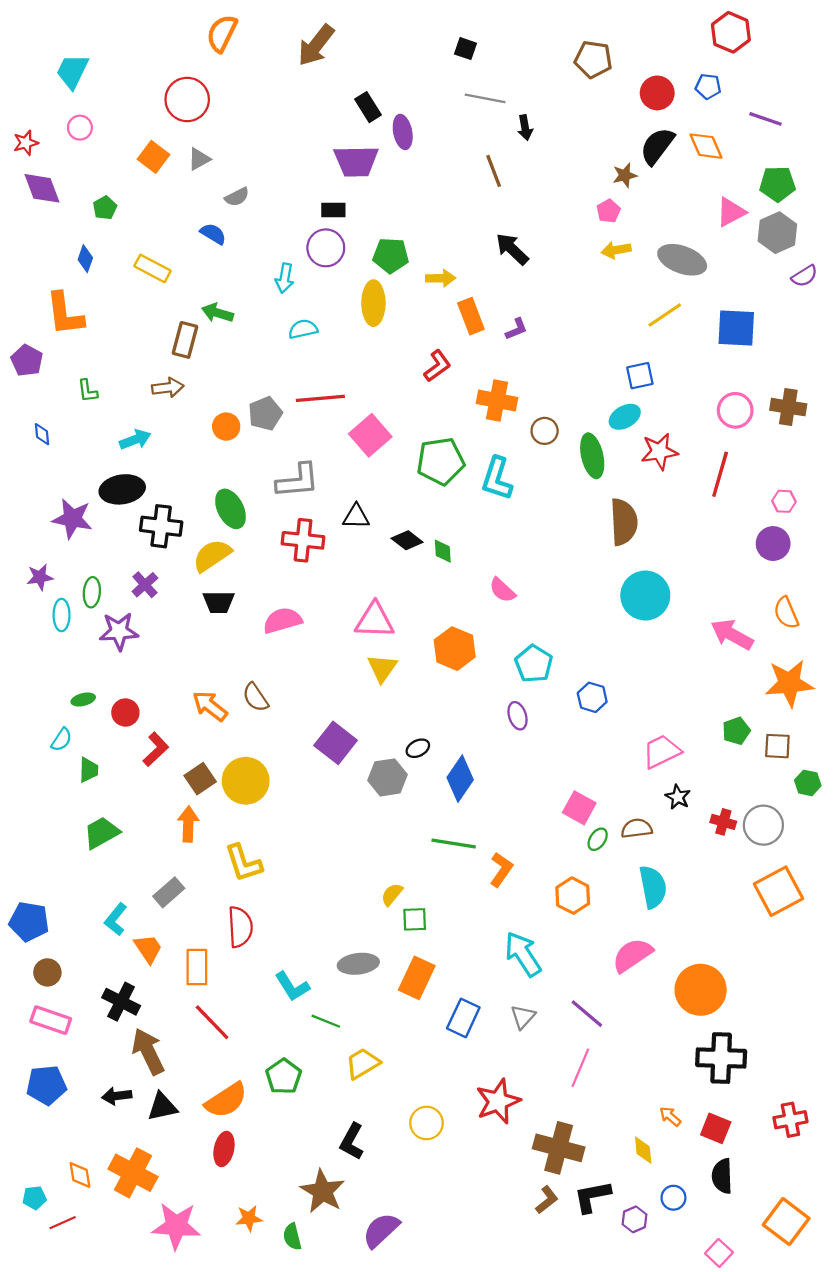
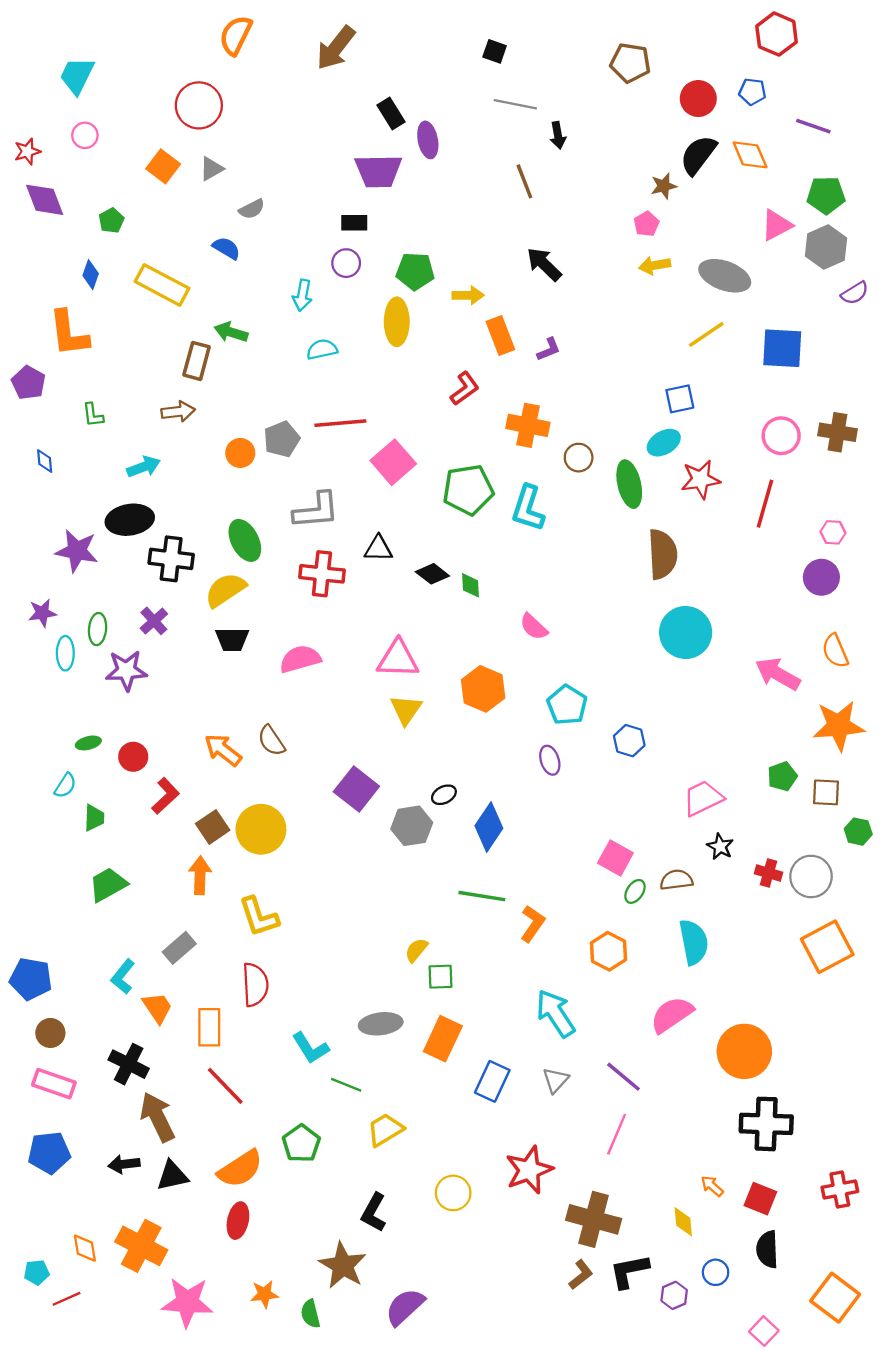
purple circle: (326, 248) -> (346, 263), size x0.7
yellow rectangle: (152, 268) -> (162, 285), size x1.4

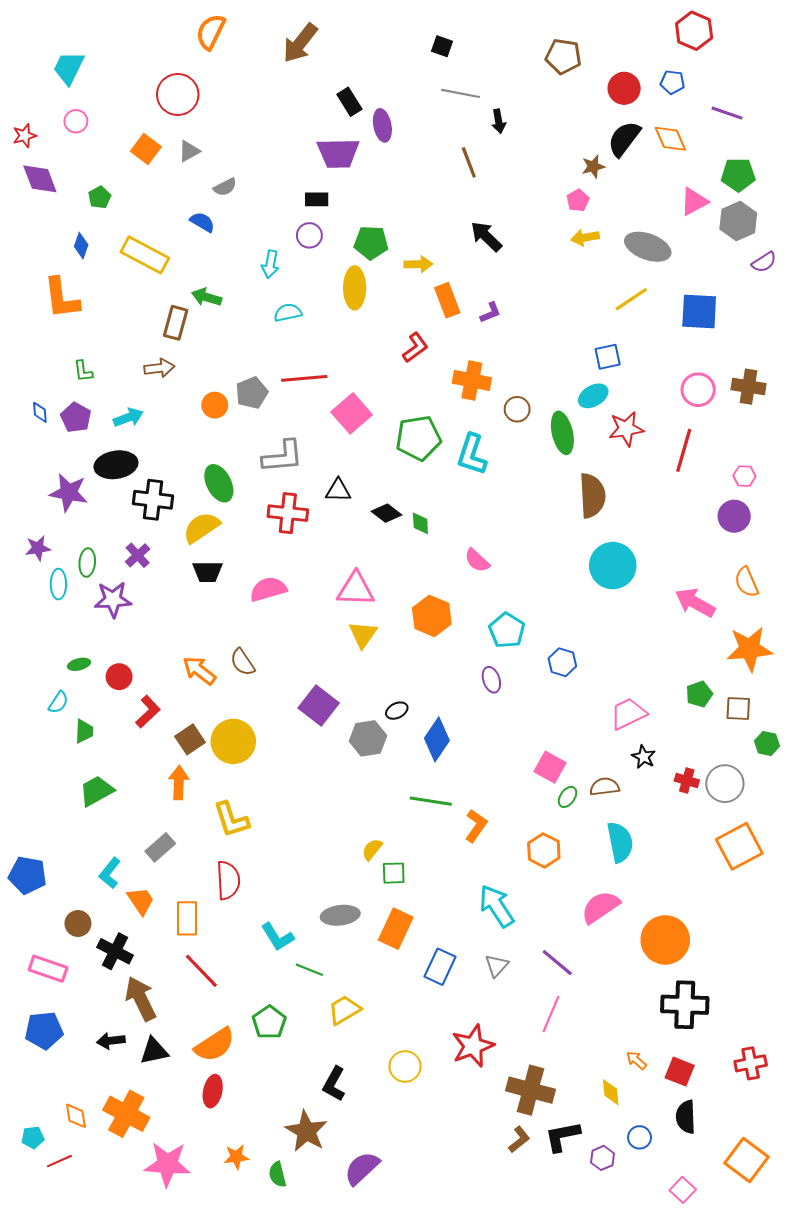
purple pentagon: (28, 383) -> (76, 417), moved
brown circle: (50, 1033) -> (78, 923), moved

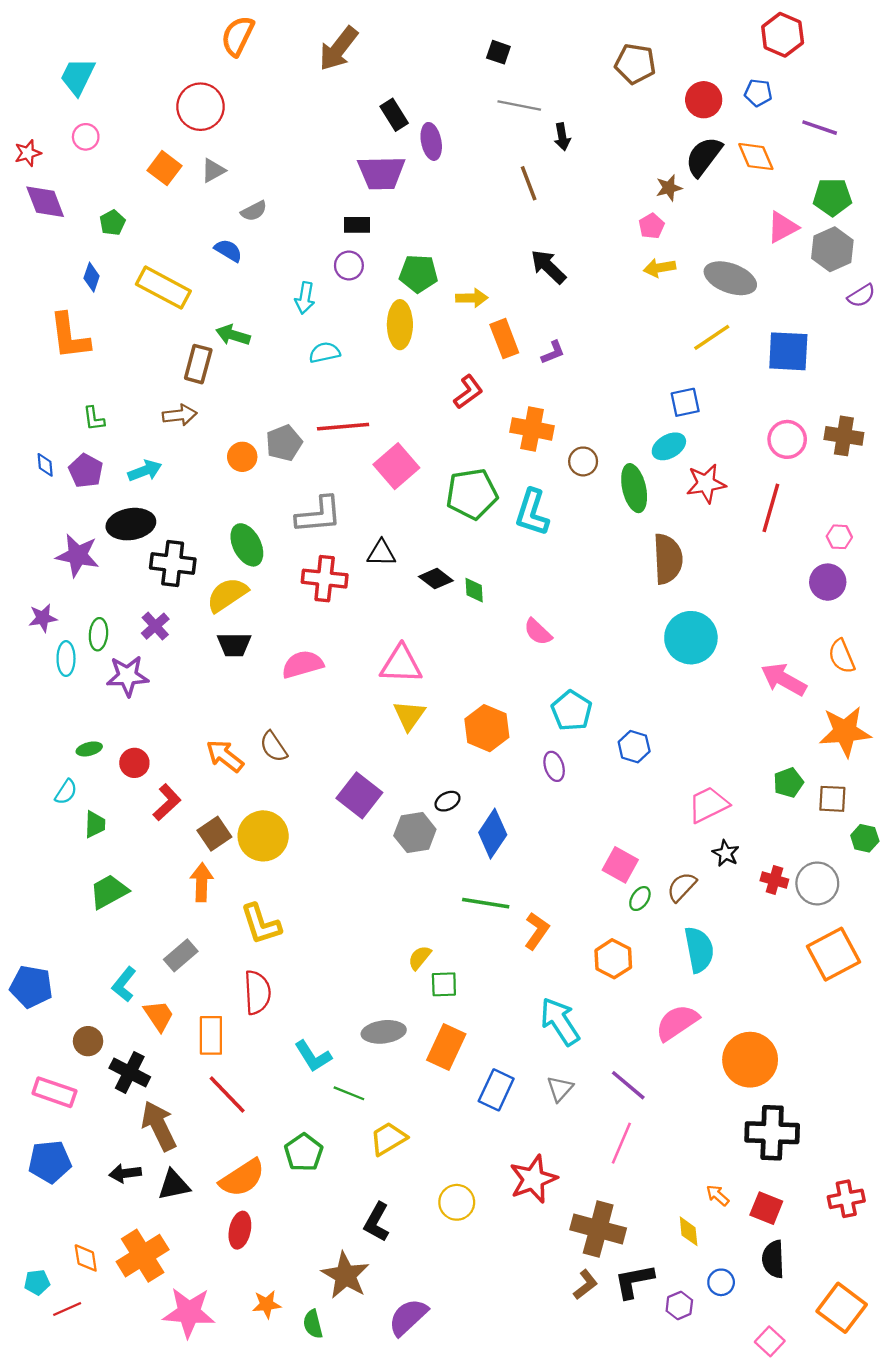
orange hexagon: (432, 616) -> (487, 728), moved
brown semicircle: (605, 787) -> (682, 887), turned -40
orange cross: (126, 1114) -> (143, 1256), turned 30

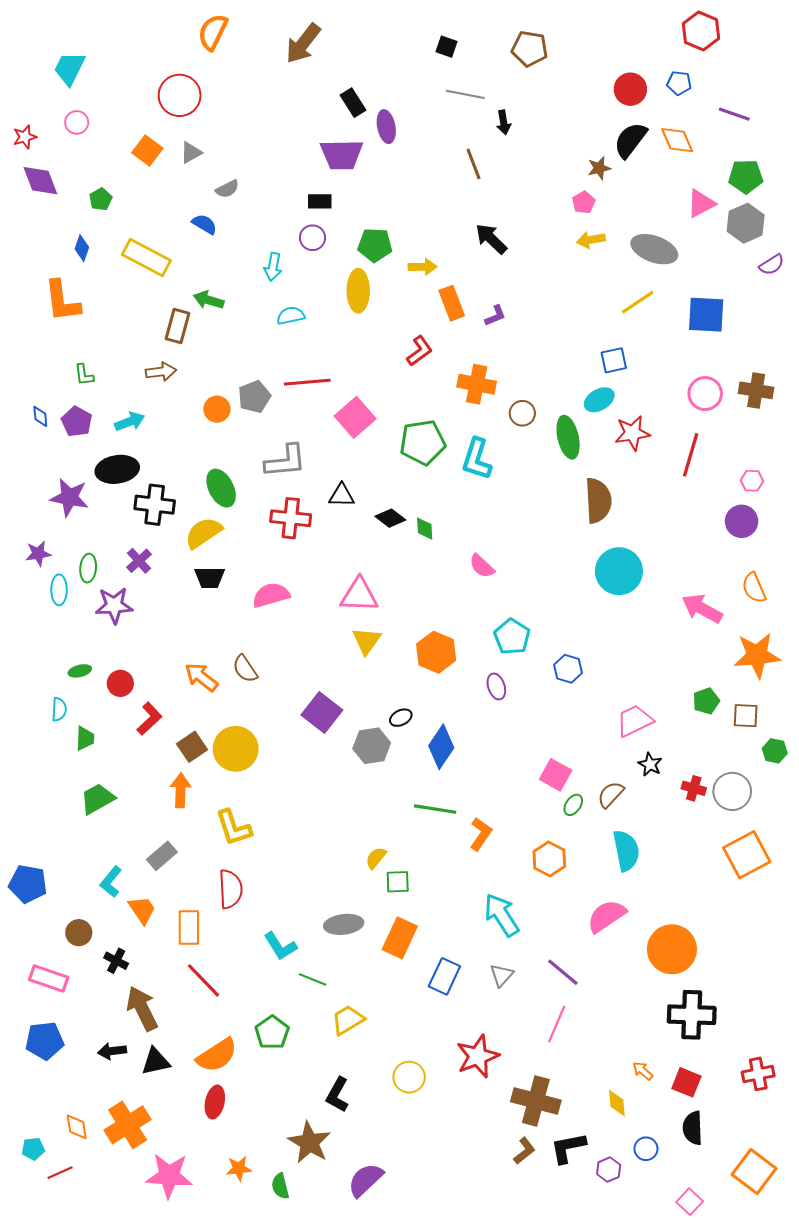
brown pentagon: (635, 64) -> (530, 49), moved
cyan semicircle: (66, 792) -> (59, 709), turned -30
black cross: (130, 1072) -> (116, 961), size x0.7

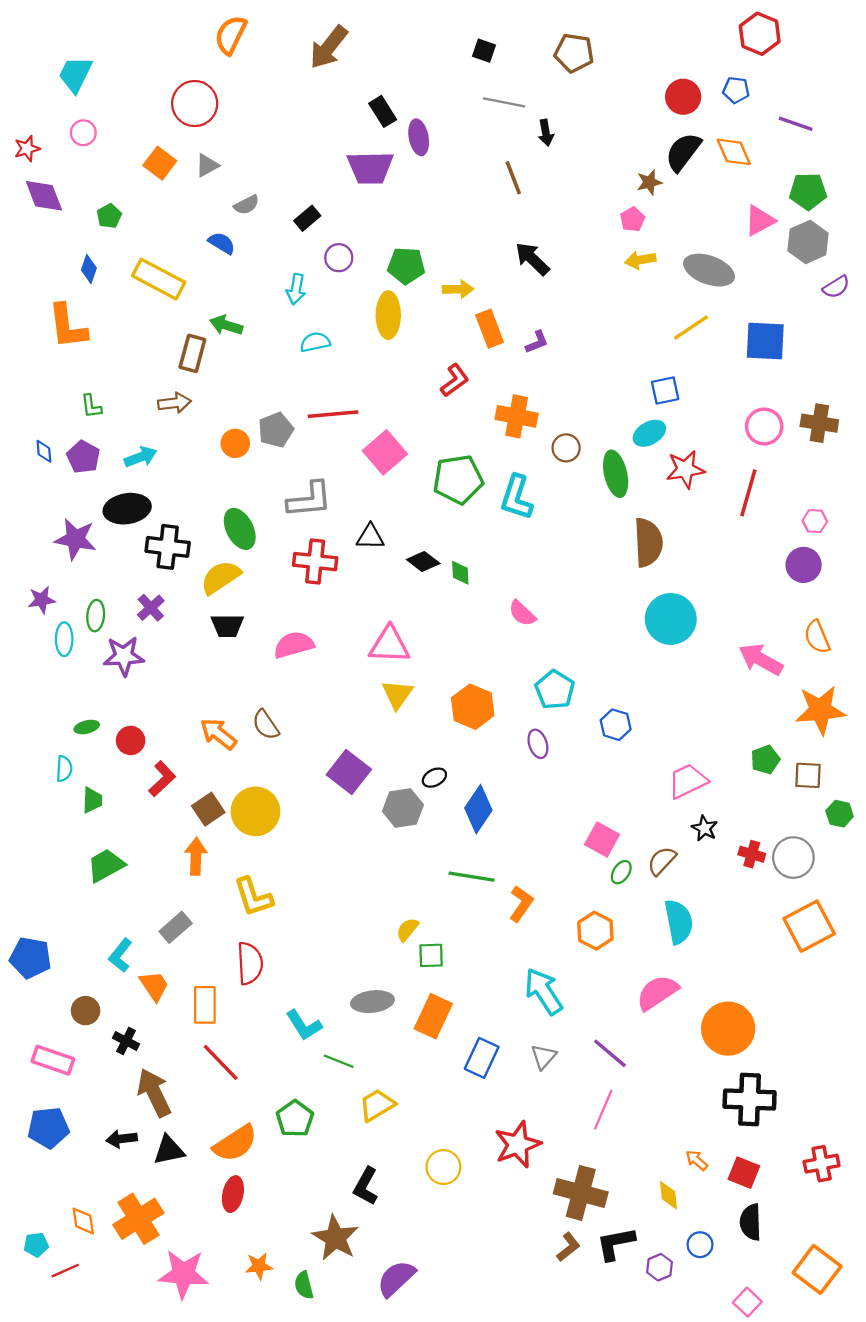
black rectangle: (320, 201) -> (307, 218), moved, turned -40

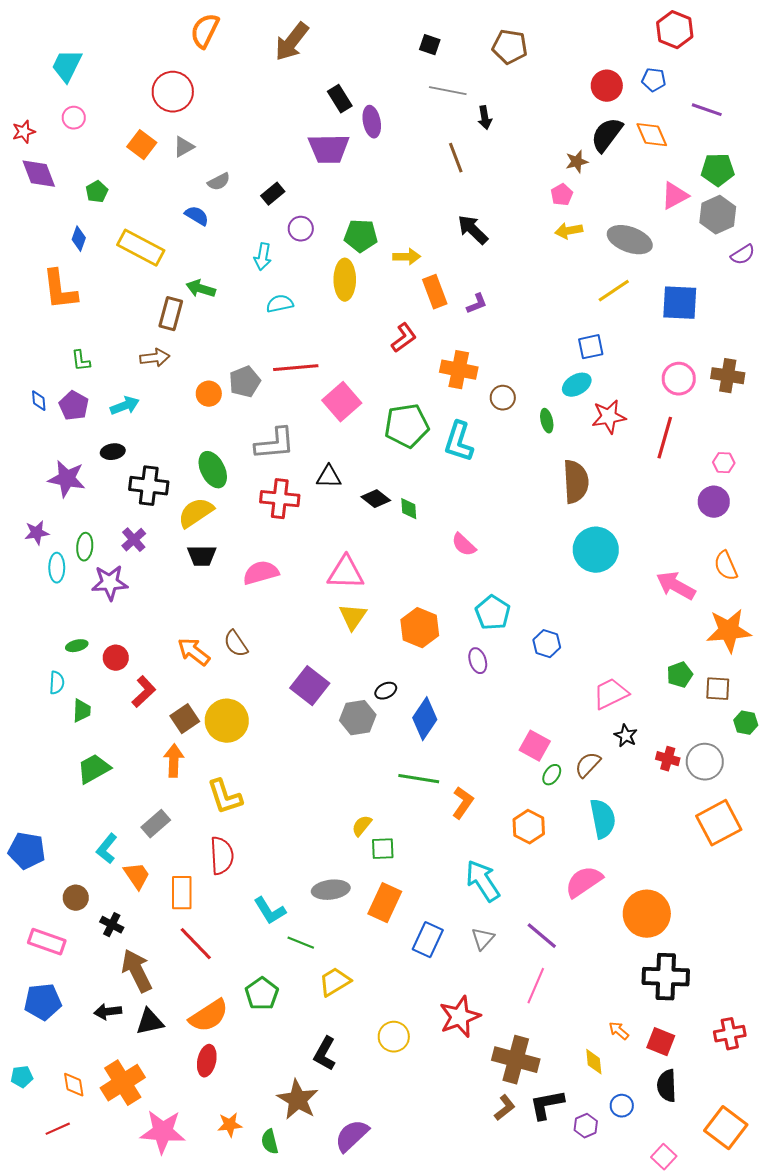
green ellipse: (616, 474) -> (547, 421), size x0.6
black ellipse: (127, 509) -> (113, 452), size x0.6
cyan pentagon: (36, 1245) -> (22, 1077), moved

